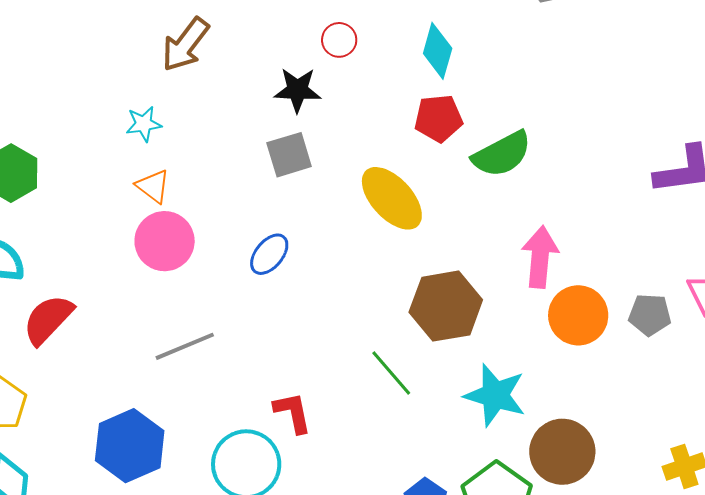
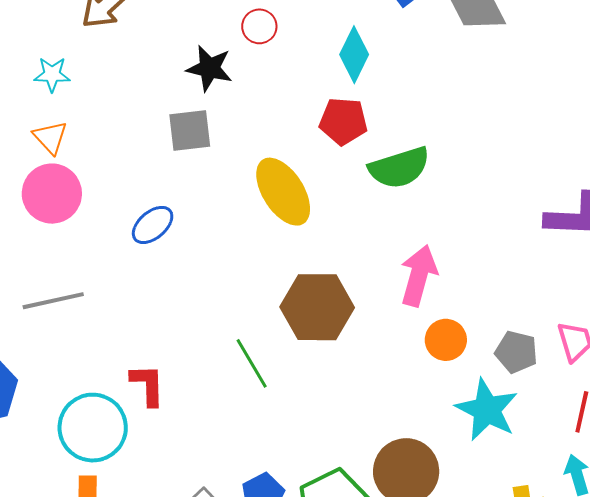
orange circle: (578, 315) -> (446, 340), size x0.7
cyan star: (495, 395) -> (487, 410), moved

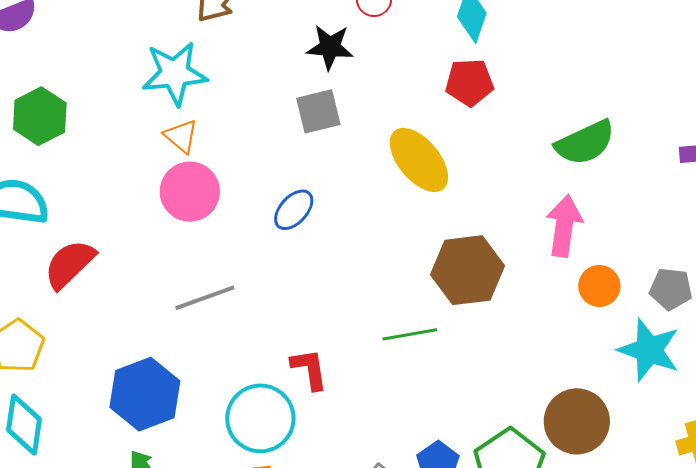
cyan star: (52, 74) -> (175, 73), size x1.8
green semicircle: (399, 168) -> (585, 143), moved
green line: (252, 363) -> (410, 334), turned -62

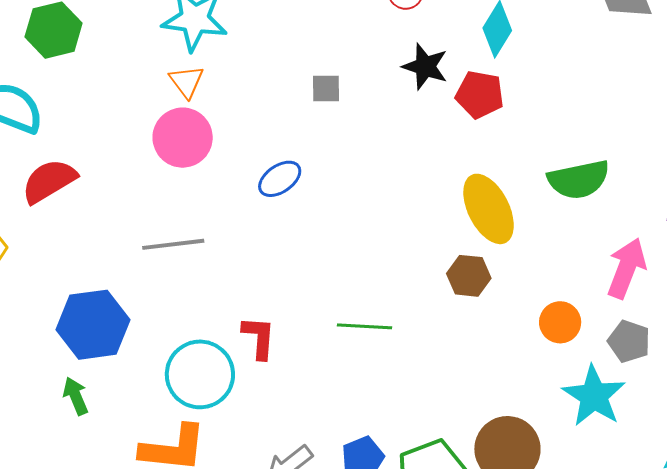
black star: (330, 47) -> (425, 66), moved
gray square: (318, 111) -> (326, 89), size x0.7
yellow ellipse: (419, 160) -> (489, 209), moved
pink arrow: (564, 226) -> (626, 268), moved
brown hexagon: (467, 270) -> (469, 276), moved, size x0.6

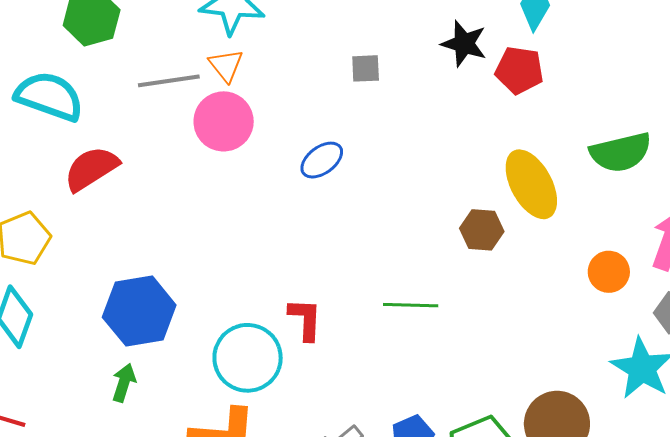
gray line: (173, 244) -> (169, 81), moved
brown hexagon: (469, 276) -> (482, 230), moved
orange circle: (560, 322) -> (609, 272), moved
green arrow: (76, 396) -> (124, 383), turned 42

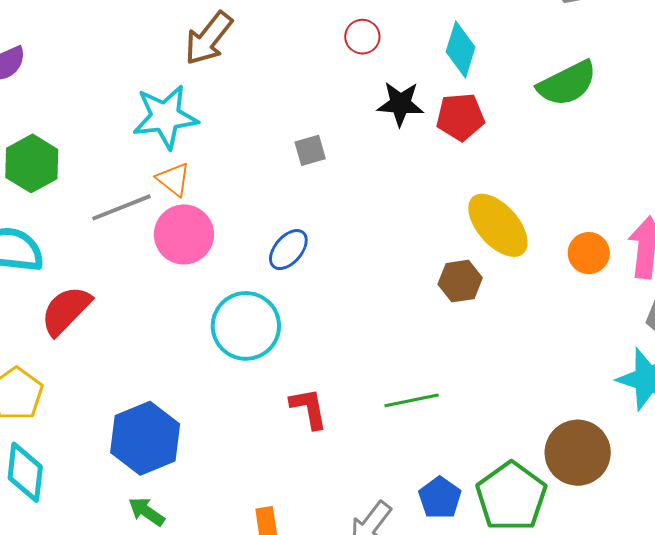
green semicircle: (621, 152) -> (567, 83), moved
orange circle: (609, 272) -> (589, 253), moved
green line: (411, 305) -> (412, 400), moved
cyan circle: (248, 358) -> (246, 326), moved
green arrow: (124, 383) -> (147, 512), turned -60

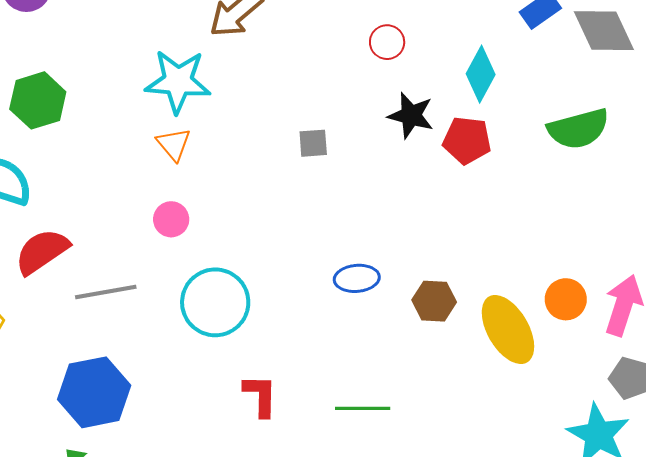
gray line: (121, 207) -> (106, 292), moved
yellow ellipse: (498, 225) -> (508, 329), moved
pink circle: (184, 234) -> (171, 219), moved, size x0.6
blue ellipse: (288, 250) -> (357, 278), moved, turned 33

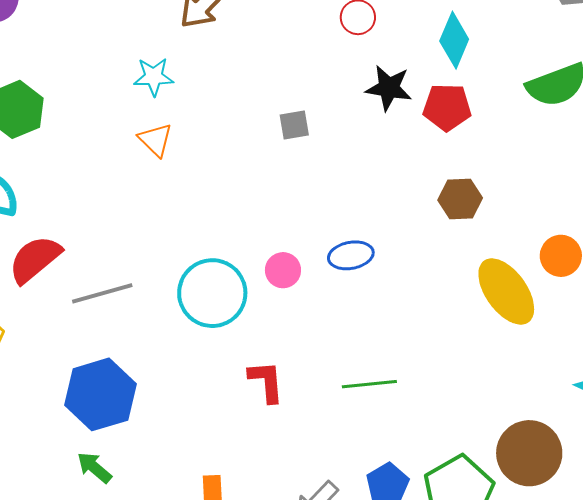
cyan star: (178, 81) -> (154, 77), size x0.6
pink circle: (171, 219) -> (283, 270), moved
brown hexagon: (434, 301) -> (460, 199), moved

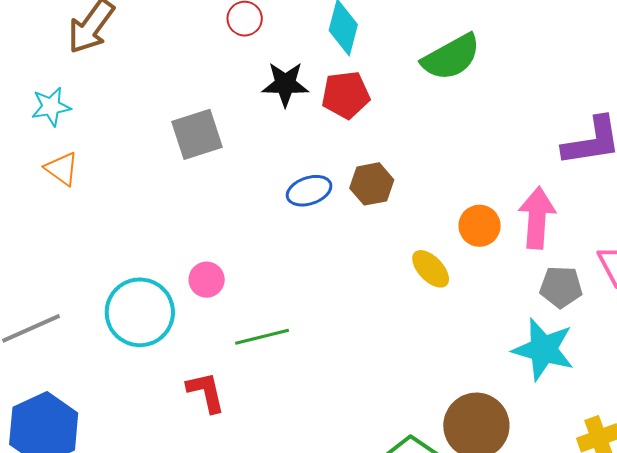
gray square: (294, 125) -> (197, 134), size x1.6
blue ellipse: (351, 255) -> (309, 191), moved
yellow ellipse: (506, 291) -> (431, 269), size x0.6
green line: (369, 384) -> (262, 337), moved

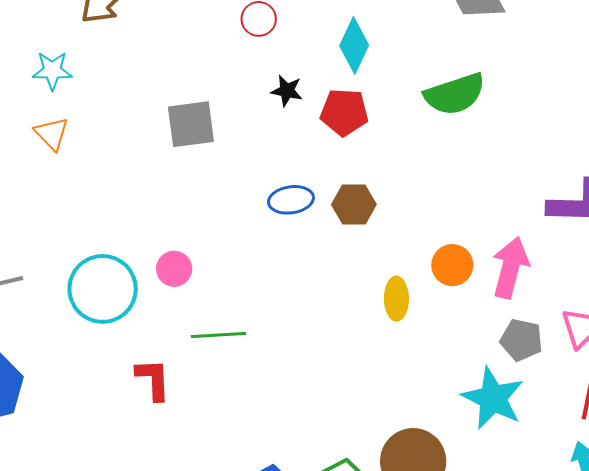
black star: (285, 84) -> (287, 91), size x0.7
yellow ellipse: (431, 269) -> (396, 299), turned 33

